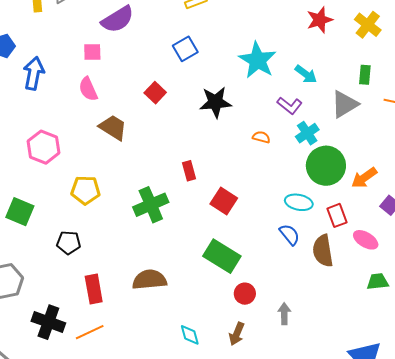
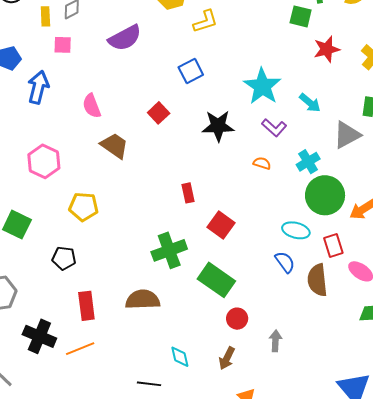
pink square: (92, 52) -> (63, 45), moved
purple L-shape: (290, 106) -> (274, 128), moved
green cross: (151, 205) -> (169, 250), moved

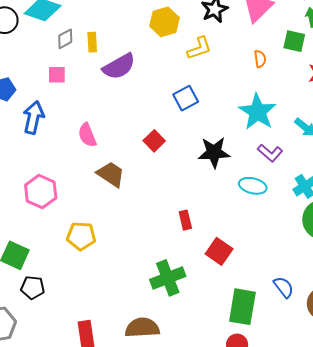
yellow rectangle: (45, 16) -> (92, 42), moved
orange semicircle: (262, 163) -> (260, 59), moved, turned 66
cyan ellipse: (296, 230) -> (253, 186), moved
black pentagon: (64, 258) -> (33, 287), moved
green rectangle: (216, 280) -> (242, 307), moved, turned 66

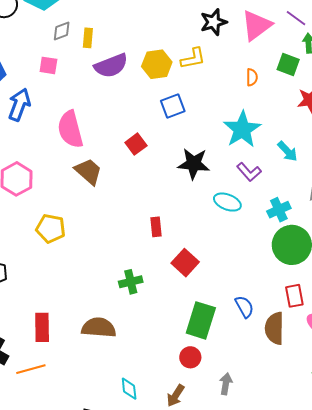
yellow hexagon: (164, 22) -> (157, 64), moved
pink semicircle: (87, 135) -> (70, 129), size x1.5
green cross: (168, 278) -> (131, 282), size x0.7

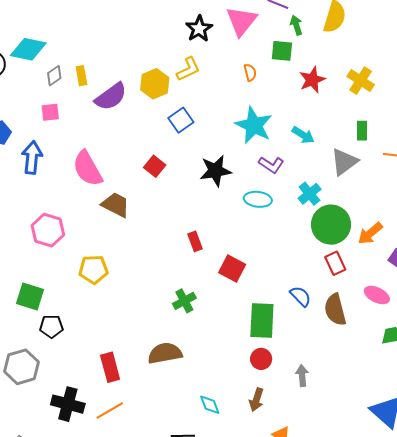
red rectangle: (294, 296) -> (335, 263), moved

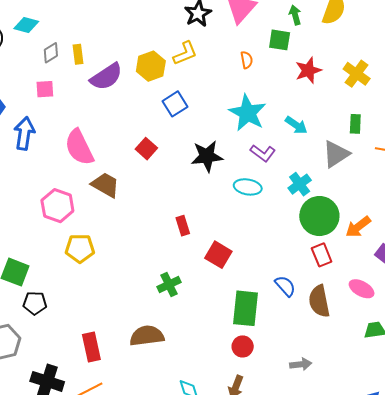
cyan diamond: (28, 49) -> (26, 25), size x0.7
pink hexagon: (48, 230) -> (57, 206), moved
gray arrow: (302, 376) -> (301, 364), moved, turned 85

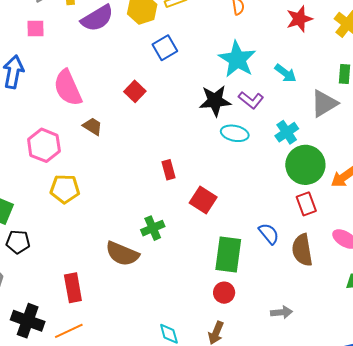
black star: (207, 156) -> (215, 101), moved
brown trapezoid: (105, 185) -> (93, 126), size x0.7
brown semicircle: (147, 336) -> (122, 254), moved, turned -152

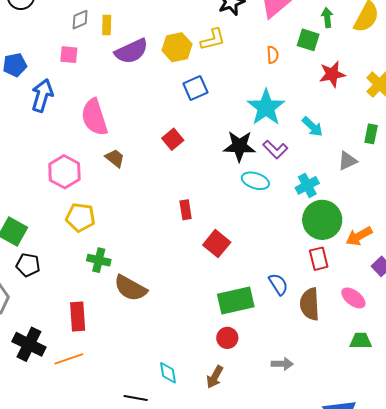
red square: (135, 91) -> (173, 139), moved
gray triangle: (324, 103) -> (348, 161), size x0.7
green cross: (153, 228) -> (99, 260), moved, turned 30
green rectangle: (228, 254) -> (236, 300), turned 63

